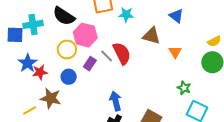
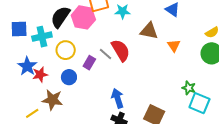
black semicircle: (64, 16) -> (60, 17), turned 95
cyan cross: (33, 24) -> (42, 37), moved
blue square: (15, 35) -> (19, 29), moved
pink hexagon: (85, 35) -> (83, 17), moved
green star: (184, 88) -> (189, 88), moved

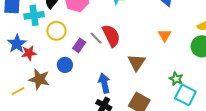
brown triangle: (149, 31) -> (137, 63), moved, turned 48
blue circle: (69, 77) -> (65, 65), moved

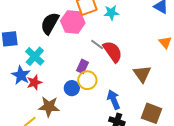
cyan cross: (34, 15) -> (35, 56), moved, turned -30
yellow circle: (56, 31) -> (87, 80), moved
gray line: (96, 38) -> (97, 45), moved

